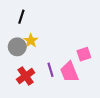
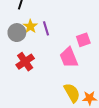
purple line: (51, 70) -> (46, 28), moved

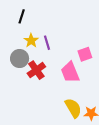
gray circle: (17, 33) -> (20, 58), moved
red cross: (25, 62) -> (36, 70), moved

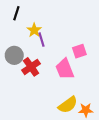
yellow star: (31, 41) -> (34, 30), moved
yellow semicircle: (73, 108) -> (68, 105), turned 84

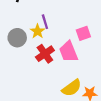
yellow star: (34, 30) -> (37, 31), moved
red cross: (31, 67) -> (45, 54), moved

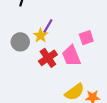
purple line: (45, 22) -> (48, 26), turned 48

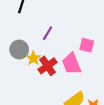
yellow star: (40, 36) -> (33, 58), moved
pink square: (86, 38) -> (87, 45), turned 32

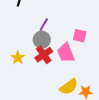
gray circle: (19, 49) -> (42, 40), moved
yellow star: (33, 58) -> (18, 58), moved

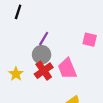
pink square: (80, 36) -> (90, 40), moved

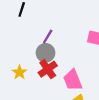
pink trapezoid: (67, 69) -> (73, 80), moved

